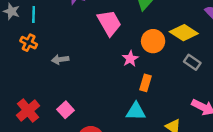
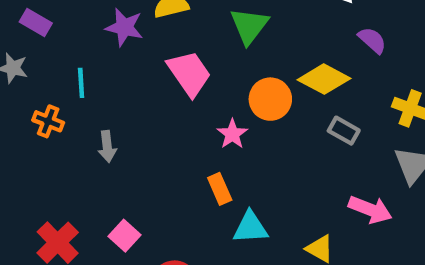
cyan line: (34, 14) -> (81, 83), moved
gray arrow: (60, 59) -> (107, 146), turned -84
orange rectangle: (146, 83) -> (220, 189), moved, turned -35

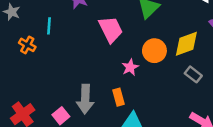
yellow diamond: (324, 79) -> (186, 44), turned -56
gray arrow: (107, 146) -> (85, 99), moved, size x1.6

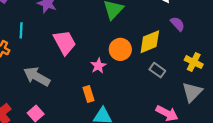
pink trapezoid: (111, 29) -> (65, 43), moved
gray arrow: (85, 99) -> (37, 77), moved, turned 120

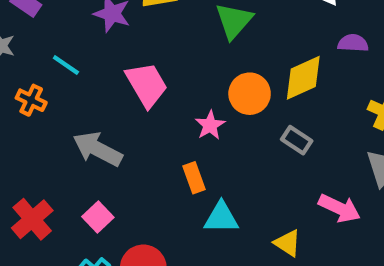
purple semicircle: (177, 24) -> (353, 43), turned -42
cyan line: (21, 30) -> (66, 65), turned -56
gray rectangle: (157, 70) -> (297, 140), moved

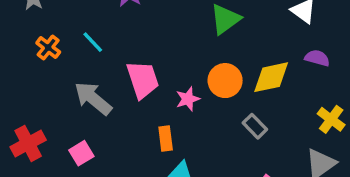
cyan line: (66, 65) -> (93, 42), moved
pink trapezoid: (147, 85) -> (143, 80), moved

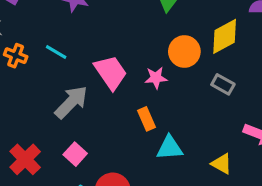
orange cross: (48, 47) -> (16, 56), moved
gray arrow: (93, 98) -> (71, 102), turned 111
pink star: (188, 99) -> (156, 78), turned 30

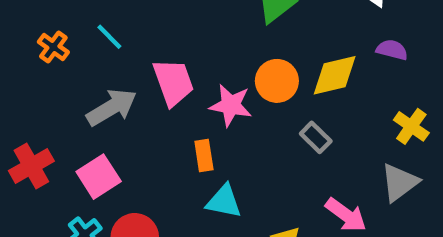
orange cross: (16, 56) -> (53, 47), moved
pink star: (156, 78) -> (231, 105), size x1.4
pink square: (75, 154) -> (99, 177), size x1.4

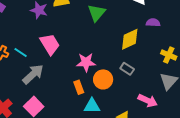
cyan line: (109, 37) -> (21, 53), moved
orange circle: (277, 81) -> (103, 79), moved
pink trapezoid: (173, 82) -> (50, 44), moved

